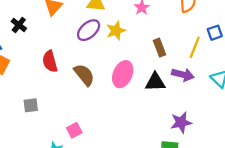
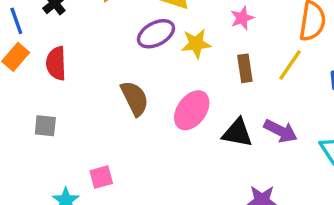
yellow line: (195, 47) -> (290, 65), moved
brown rectangle: (160, 48) -> (245, 68), moved
red semicircle: (50, 61) -> (56, 63), moved

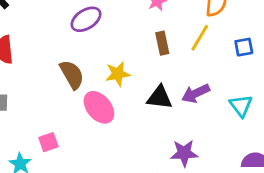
yellow star: (196, 44) -> (118, 74), moved
pink ellipse: (192, 110) -> (99, 107), moved, turned -72
purple arrow: (281, 131) -> (196, 93), turned 132

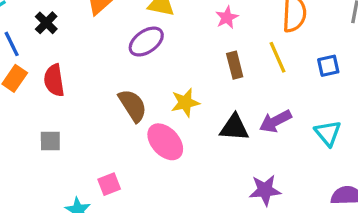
yellow line: (200, 38) -> (277, 57), turned -52

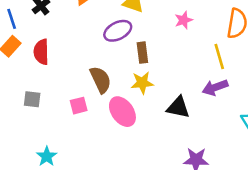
brown rectangle: (235, 65) -> (142, 53), moved
purple arrow: (275, 121) -> (215, 87), moved
pink square: (109, 184) -> (79, 106), moved

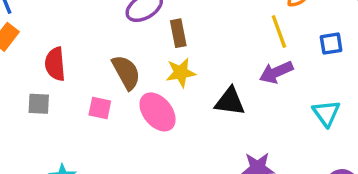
red semicircle: (41, 52) -> (55, 64), moved
pink square: (79, 106) -> (100, 108), turned 30

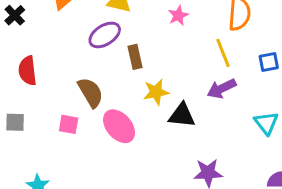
red semicircle: (55, 64) -> (27, 71), moved
yellow star: (181, 73) -> (156, 92), moved

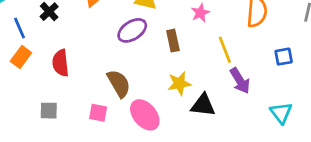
yellow line: (223, 53) -> (225, 50), moved
brown rectangle: (135, 57) -> (173, 41), moved
purple arrow: (222, 89) -> (240, 81), turned -96

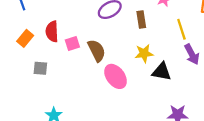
orange rectangle: (21, 57) -> (25, 38), moved
pink square: (98, 113) -> (72, 44), moved, turned -32

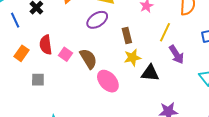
brown rectangle: (141, 19) -> (127, 35), moved
yellow line: (181, 29) -> (165, 32), turned 48
pink square: (72, 44) -> (65, 54), turned -32

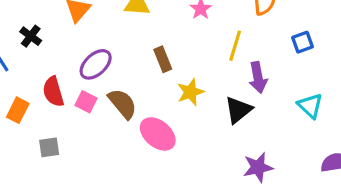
purple ellipse: (97, 20) -> (96, 64), moved
brown rectangle: (127, 35) -> (163, 59), moved
purple arrow: (176, 55) -> (258, 78), turned 30
black triangle: (150, 73) -> (238, 110), moved, turned -36

